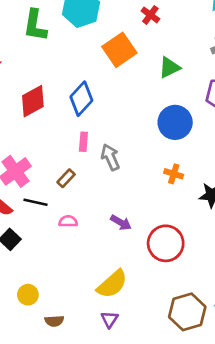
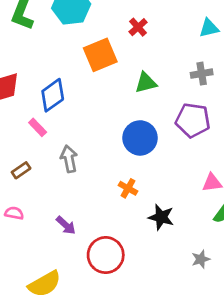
pink rectangle: (83, 142) -> (38, 127), moved, turned -60

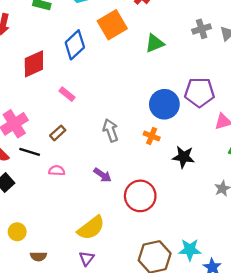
blue diamond: (53, 95) -> (75, 45), moved
purple pentagon: (193, 120) -> (200, 92), moved
blue circle: (140, 138) -> (164, 104), moved
gray arrow: (69, 159) -> (111, 130), moved

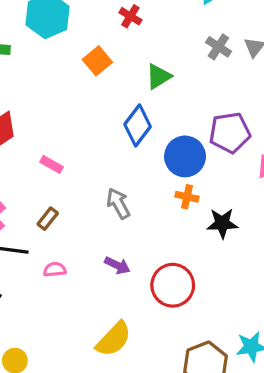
orange square: (112, 25) -> (97, 61), size x0.7
gray cross: (202, 29) -> (218, 47), turned -30
blue diamond: (75, 45) -> (138, 125), moved
orange cross: (152, 136) -> (187, 197), moved

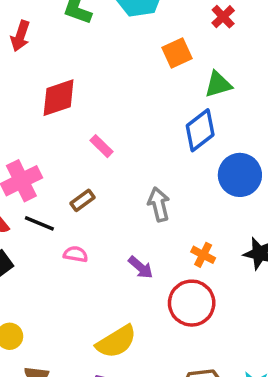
green triangle: (158, 76) -> (218, 84), moved
orange cross: (187, 197) -> (203, 255), moved

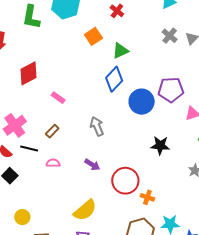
orange cross: (203, 255) -> (147, 197), moved

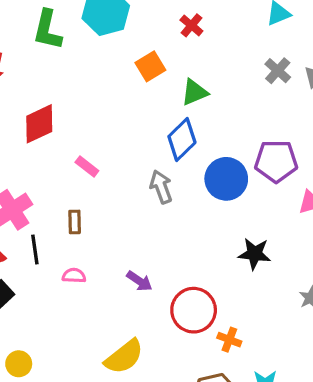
gray arrow: (97, 126) -> (161, 187), moved
brown rectangle: (52, 131) -> (75, 222), turned -48
black line: (29, 148) -> (35, 250), turned 66

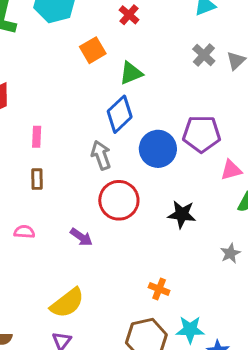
pink rectangle: (87, 166) -> (37, 137), turned 54
brown rectangle: (75, 222) -> (37, 179), moved
red circle: (194, 310) -> (119, 200), moved

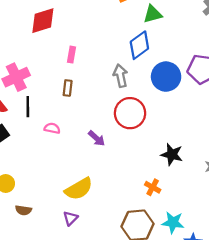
black star: (182, 214) -> (172, 154), moved

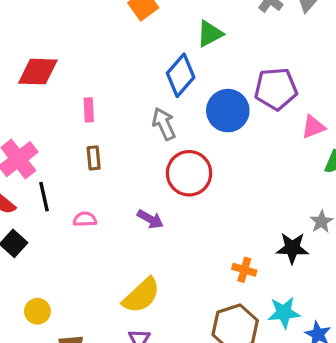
green triangle: (153, 14) -> (210, 34), moved
red diamond: (43, 21) -> (38, 72), turned 32
black star: (172, 154) -> (292, 248), moved

